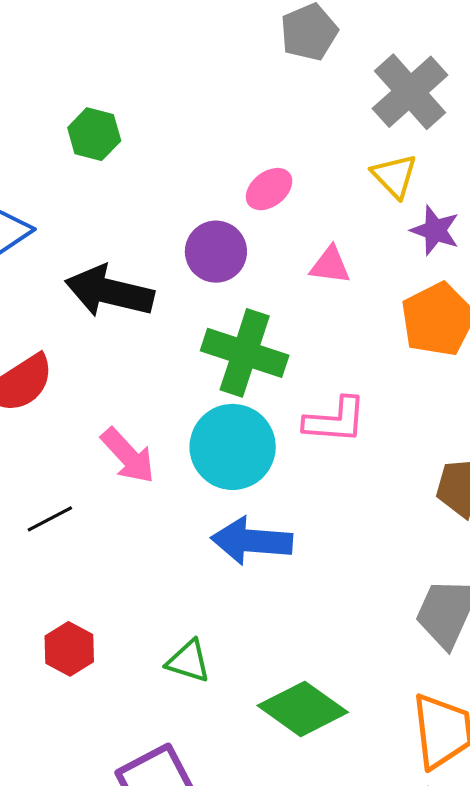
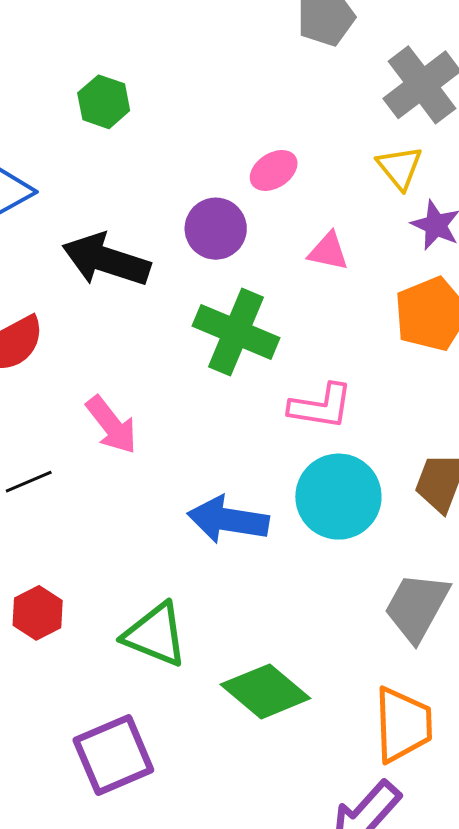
cyan circle: (233, 447) -> (338, 497), moved
green triangle: (188, 661) -> (155, 635), size x1.5

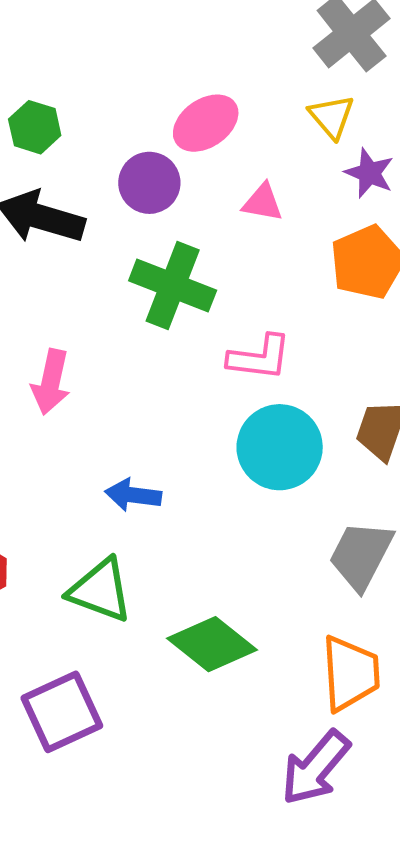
green hexagon: (104, 102) -> (35, 127), moved
pink ellipse: (274, 170) -> (206, 123), size x1.4
pink arrow: (112, 425) -> (51, 382), turned 52
blue arrow: (228, 520) -> (133, 495), moved, size x0.7

